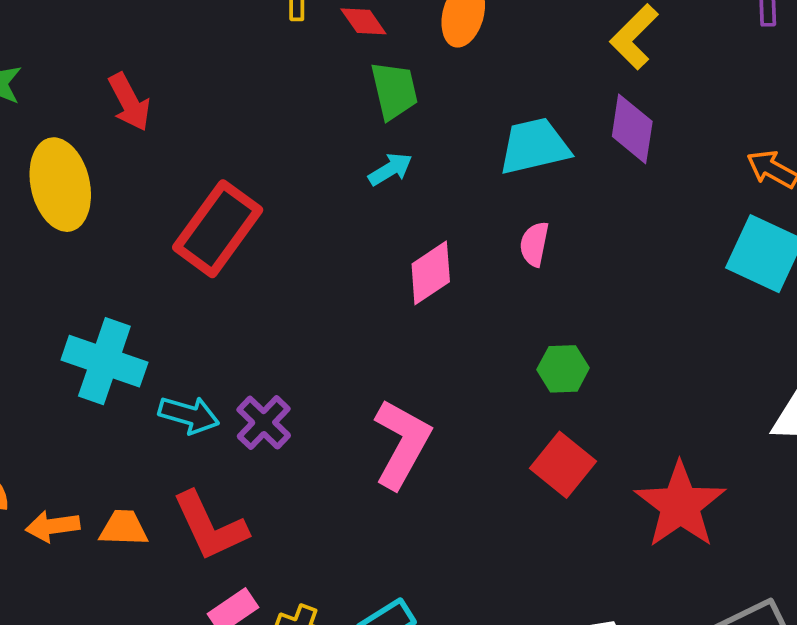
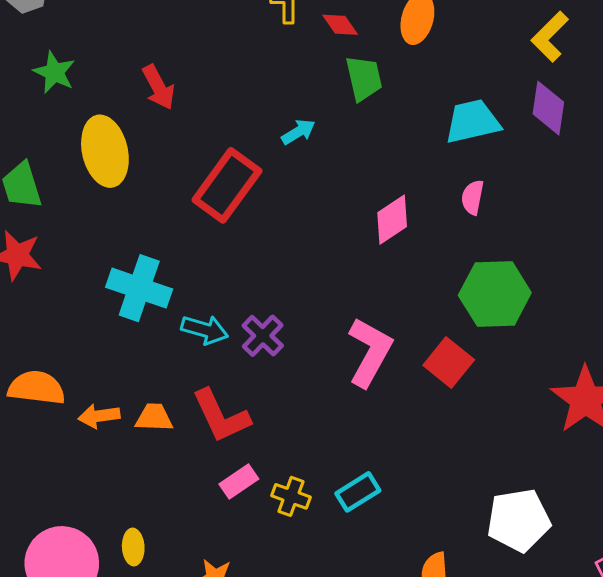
cyan arrow: (390, 169) -> (298, 132), moved
green hexagon: (563, 369) -> (495, 294), size x1.8
red square: (563, 465) -> (449, 362), moved

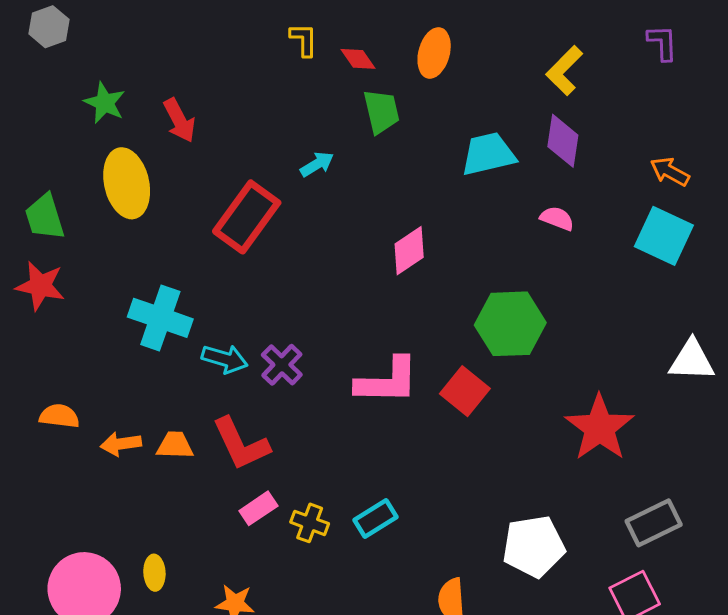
green star: (54, 72) -> (105, 103), moved
pink semicircle: (472, 197) -> (557, 218), moved, turned 100
pink L-shape: (370, 352) -> (387, 381), turned 62
orange semicircle: (37, 388) -> (59, 416), size x0.7

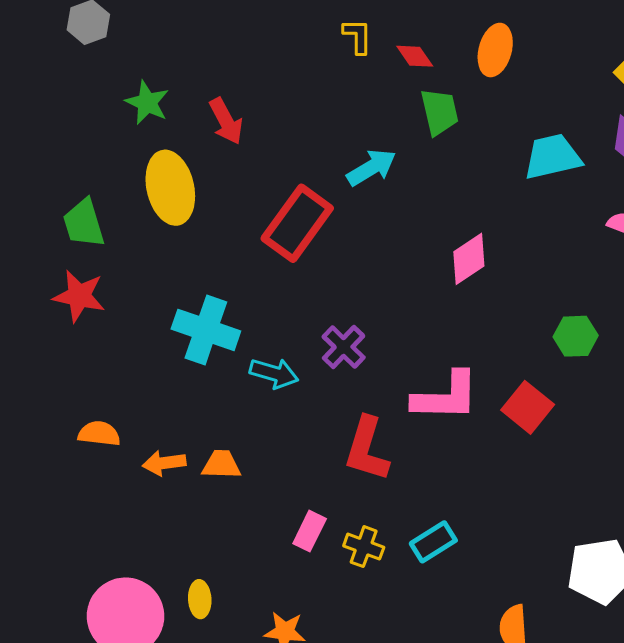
cyan arrow: (317, 164) -> (371, 168), size x1.4
green hexagon: (510, 324) -> (576, 336), size x0.6
purple cross: (282, 365) -> (344, 347), moved
red L-shape: (241, 444) -> (367, 449), moved, turned 42
pink rectangle: (258, 508) -> (310, 531), turned -30

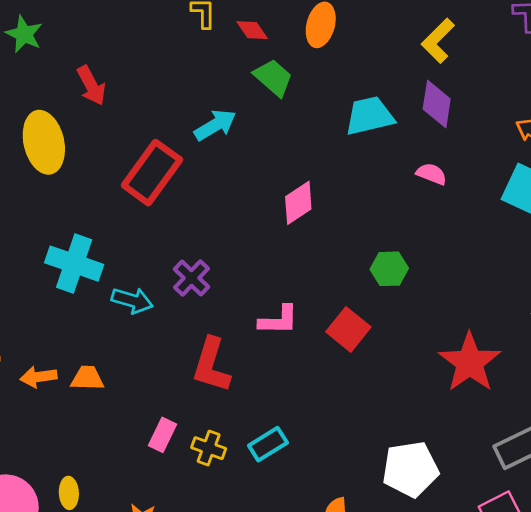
green star: (147, 103) -> (24, 34), moved
green trapezoid: (439, 112) -> (273, 78), turned -36
pink L-shape: (446, 397) -> (278, 320), size x0.7

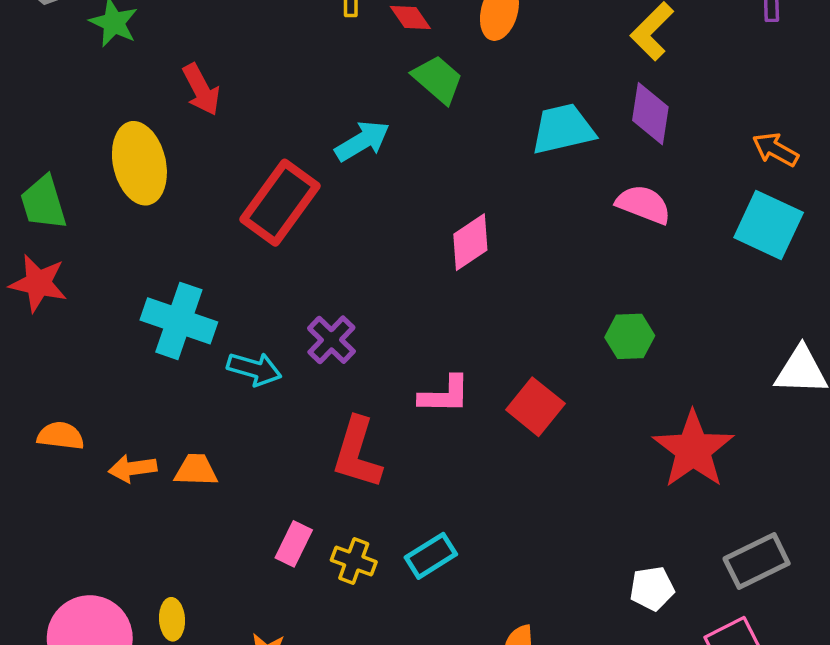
pink semicircle: (431, 174) -> (643, 204), size x1.4
green hexagon: (389, 269) -> (630, 336), moved
white pentagon: (410, 469) -> (652, 588), moved, size x0.6

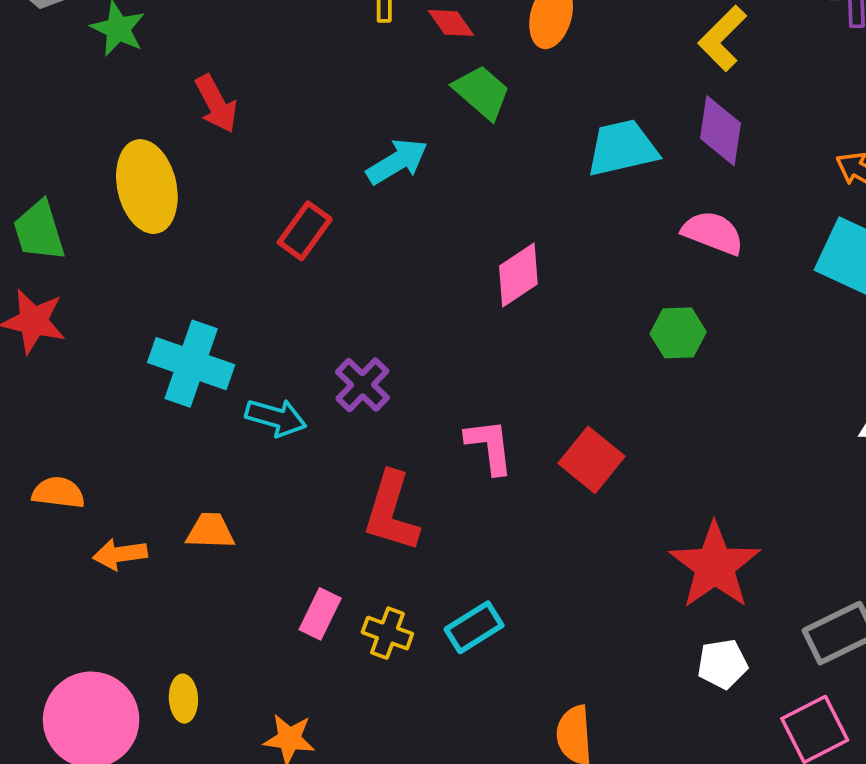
red rectangle: (280, 203) -> (305, 231), size x0.6
green hexagon: (630, 336) -> (678, 333), moved
pink L-shape: (445, 395) -> (489, 446), turned -98
red star: (693, 450) -> (715, 566), moved
orange arrow: (133, 468) -> (120, 554), moved

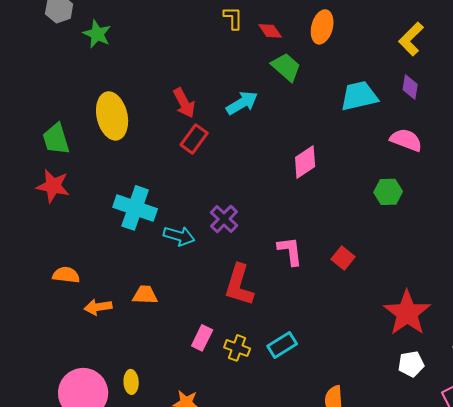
red arrow: (216, 104) -> (184, 103), moved
purple diamond: (720, 131) -> (410, 87), size x0.7
red square: (592, 460) -> (343, 258), size x0.7

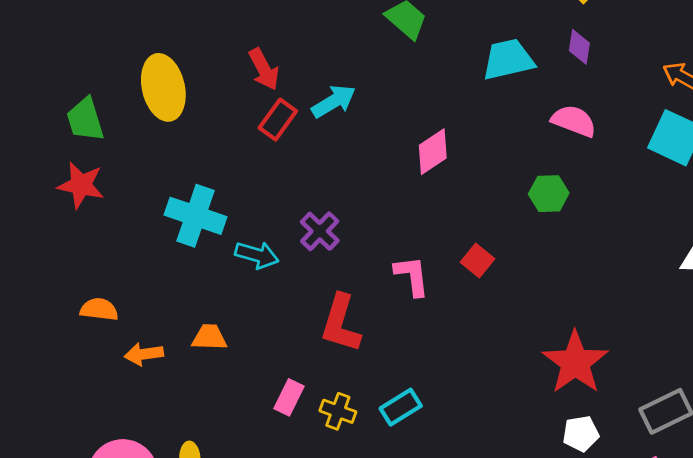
cyan arrow: (242, 103) -> (334, 101), moved
red square: (343, 258) -> (477, 261), moved

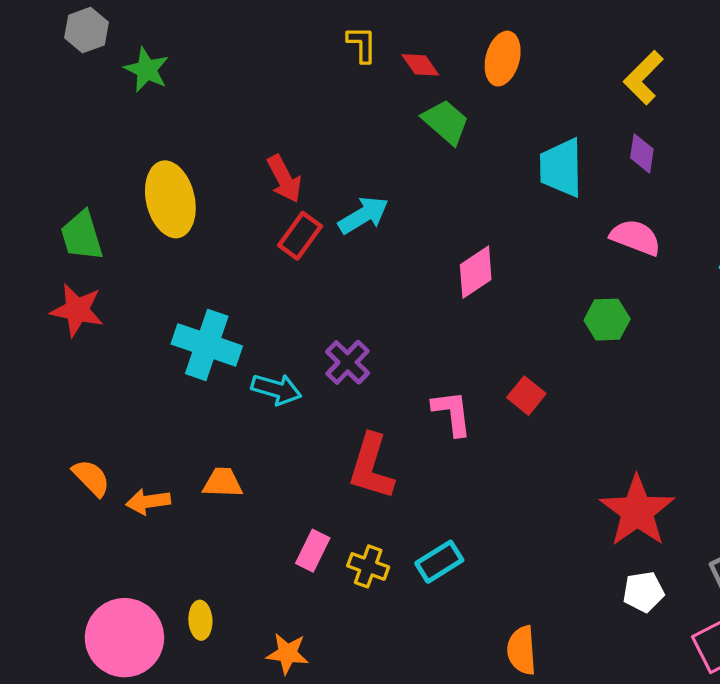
cyan trapezoid: (508, 59) -> (561, 168), turned -78
orange semicircle: (99, 309) -> (91, 478), moved, turned 39

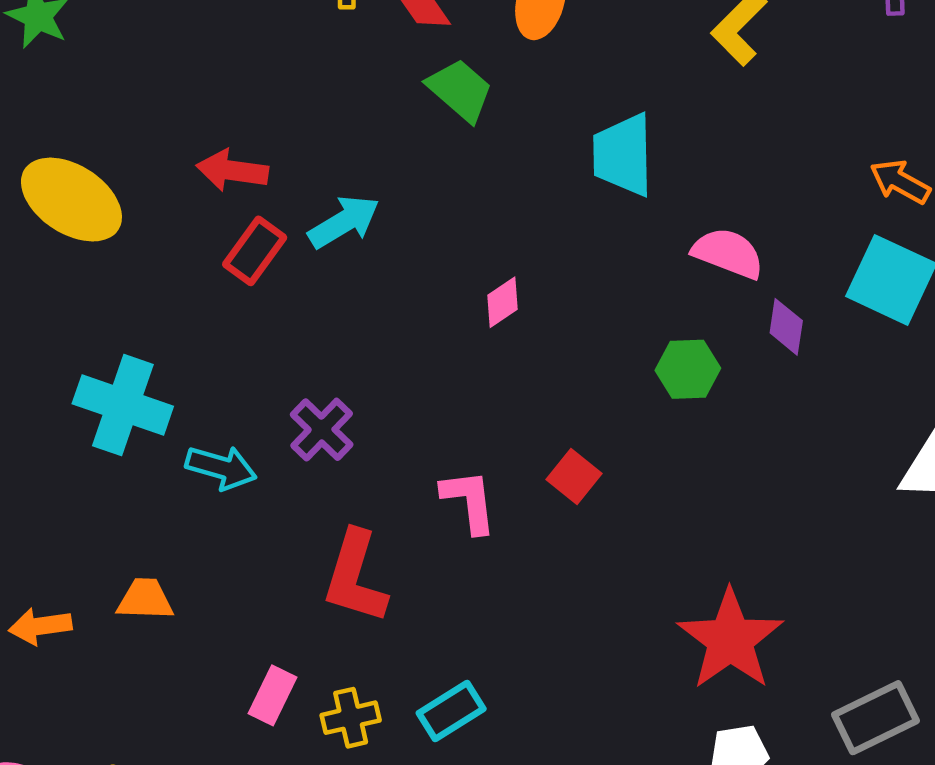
purple diamond: (642, 153) -> (786, 327), moved
red arrow: (284, 179) -> (232, 171), turned 126
yellow ellipse: (170, 199) -> (71, 200), turned -44
pink diamond: (476, 272) -> (502, 302), size x0.7
yellow cross: (368, 566) -> (351, 718), turned -33

